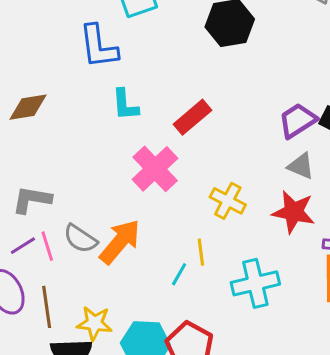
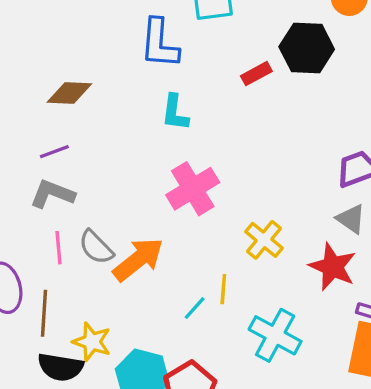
red rectangle: (192, 117) -> (256, 74), moved, size x0.7
purple line: (23, 246) -> (54, 152), moved
cyan cross: (255, 283) -> (275, 335), turned 30

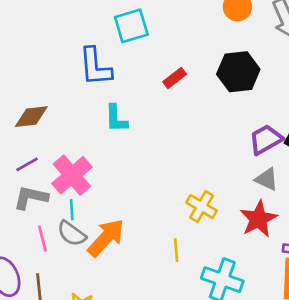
black hexagon: (307, 48) -> (238, 72), moved
pink cross: (193, 189) -> (72, 175), moved
red star: (333, 267) -> (258, 219), turned 30
cyan line: (195, 308) -> (72, 210), moved, turned -36

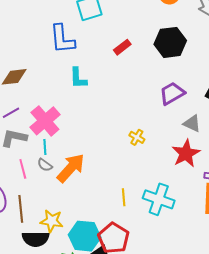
purple trapezoid: (266, 139) -> (172, 93), moved
yellow cross: (202, 207) -> (137, 137), moved, size x0.7
gray semicircle: (72, 234) -> (45, 165), size x0.7
yellow line: (176, 250) -> (124, 197), moved

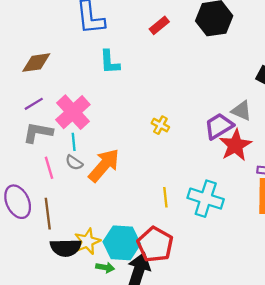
purple trapezoid: (172, 93) -> (219, 126), moved
yellow cross: (137, 137) -> (160, 125), moved
yellow star: (52, 221) -> (87, 241), moved, turned -30

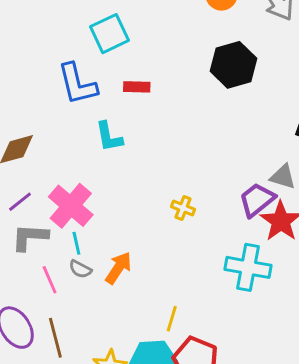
red rectangle: (159, 25) -> (137, 87), moved, turned 48
orange arrow: (104, 165) -> (118, 268), size x0.7
yellow line: (165, 197) -> (172, 319), moved, turned 30
cyan cross: (206, 199) -> (248, 267), moved

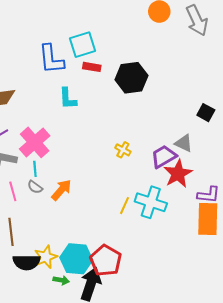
cyan square: (110, 34) -> (82, 45), moved
black hexagon: (234, 65) -> (131, 78), moved
yellow cross: (183, 208) -> (123, 150), moved
yellow line: (172, 319) -> (124, 206), moved

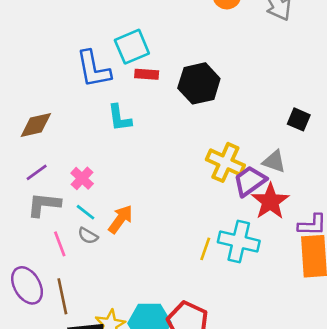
pink cross: (35, 142) -> (82, 178), size x0.6
yellow cross: (123, 150) -> (225, 162), moved, size x1.8
cyan line: (35, 169) -> (86, 212), turned -42
orange arrow: (61, 190) -> (120, 219), moved

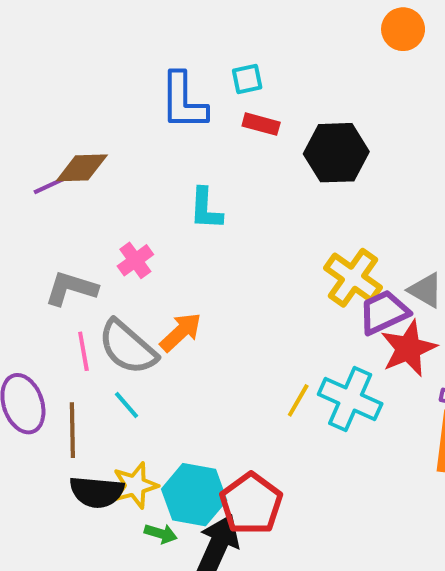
cyan square: (132, 47) -> (247, 79), size x0.6
cyan L-shape: (119, 118) -> (206, 209), moved
purple line: (37, 172) -> (50, 185), moved
cyan line: (86, 212) -> (126, 405), moved
gray semicircle: (88, 236) -> (128, 347), size x2.0

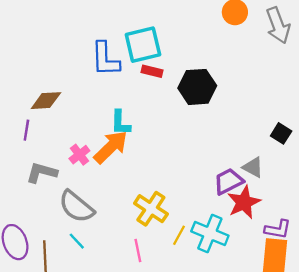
cyan square: (247, 79) -> (143, 45), size x2.0
purple line: (50, 185) -> (26, 130), moved, turned -54
yellow cross: (353, 278) -> (151, 209), moved
orange arrow: (181, 332) -> (111, 147), moved, size x1.4
pink line: (83, 351) -> (138, 251), moved

